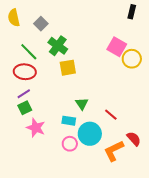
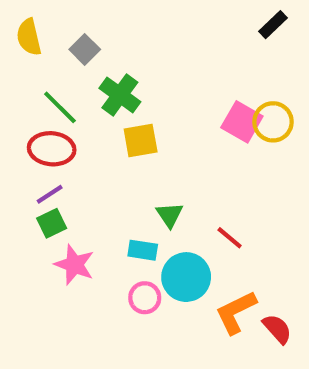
black rectangle: (132, 12) -> (273, 25), turned 32
pink square: (117, 47) -> (242, 122), moved
red semicircle: (134, 139) -> (277, 329), moved

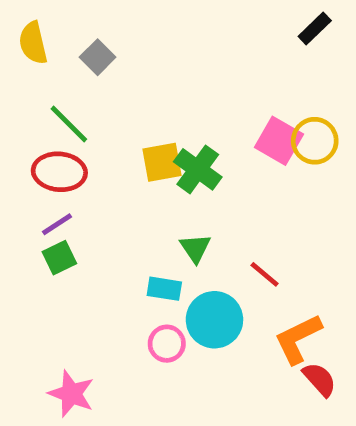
green cross: (120, 95) -> (198, 169), moved
pink star: (74, 265) -> (71, 394), moved
orange L-shape: (236, 312) -> (298, 339), moved

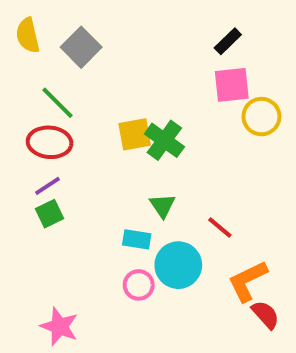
black rectangle: (315, 29) -> (228, 41), moved
gray square: (98, 57) -> (81, 47), size x1.4
pink square: (279, 141) -> (232, 85), moved, turned -36

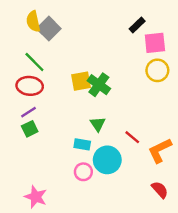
yellow semicircle: (28, 35) -> (33, 21), moved
pink square: (232, 85) -> (155, 43), moved
orange L-shape: (248, 281) -> (160, 150), moved

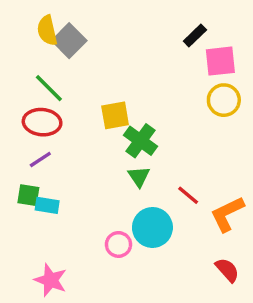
green cross: (99, 85) -> (141, 141), moved
green square: (30, 129) -> (28, 195), moved, turned 35
cyan rectangle: (82, 144) -> (47, 205), moved

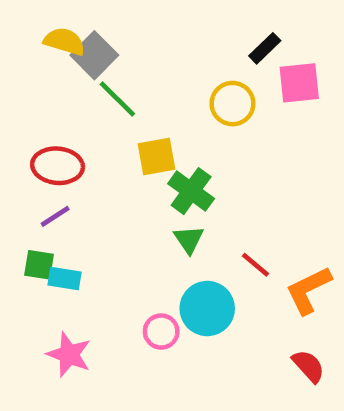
yellow semicircle: (47, 30) -> (64, 41), turned 120
green line: (49, 88) -> (117, 99), moved
yellow circle: (224, 100) -> (233, 104), moved
pink star: (51, 280) -> (69, 355), moved

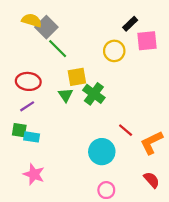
green triangle: (189, 239) -> (66, 95), moved
pink circle: (161, 332) -> (106, 190), moved

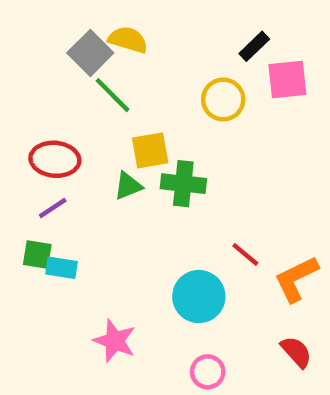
yellow semicircle: (32, 20) -> (128, 40), moved
green cross: (94, 94) -> (183, 184), turned -30
green triangle: (66, 95) -> (128, 186), turned 42
pink star: (34, 174) -> (115, 341), moved

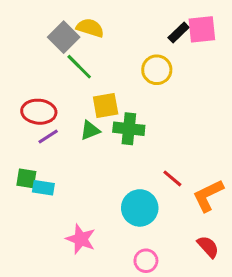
pink square: (287, 80) -> (202, 29), moved
purple line: (53, 208) -> (48, 137), moved

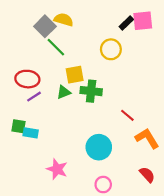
red line: (172, 178) -> (127, 115), moved
orange L-shape: (208, 196) -> (147, 138), turned 85

